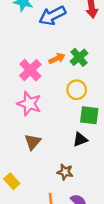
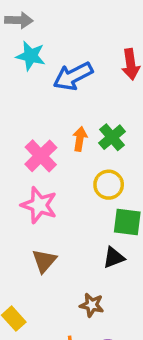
orange arrow: (57, 58) -> (80, 139), turned -56

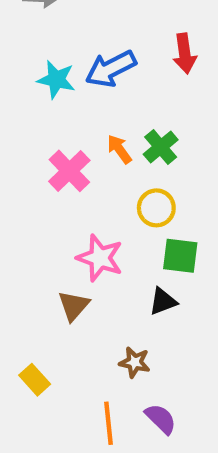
cyan star: (31, 56) -> (56, 80), moved
orange arrow: (80, 139) -> (119, 149), turned -45
pink star: (39, 205) -> (100, 258), moved

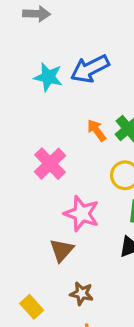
pink cross: (69, 171) -> (50, 164), moved
brown star: (135, 362) -> (82, 293), moved

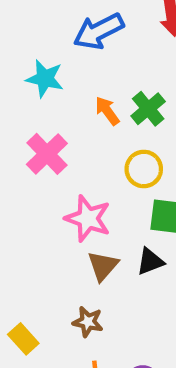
cyan star: (48, 77) -> (45, 79), moved
brown triangle: (62, 250) -> (103, 266), moved

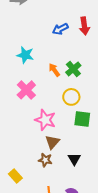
blue arrow: (99, 31) -> (60, 29), moved, size x0.7
black triangle: (150, 262) -> (74, 159), moved, turned -40
brown star: (88, 322) -> (45, 160), moved

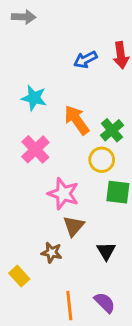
green cross: (73, 69) -> (112, 130), moved
orange arrow: (54, 70) -> (77, 120), size x1.5
brown star: (45, 160) -> (52, 253), moved

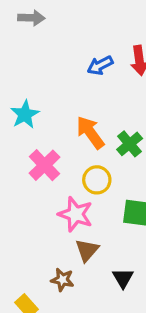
cyan star: (34, 98) -> (25, 114), moved, turned 30
yellow circle: (102, 160) -> (97, 180), moved

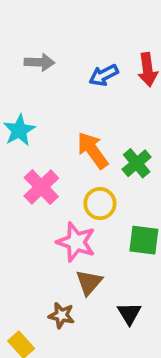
gray arrow: (31, 18) -> (39, 62), moved

